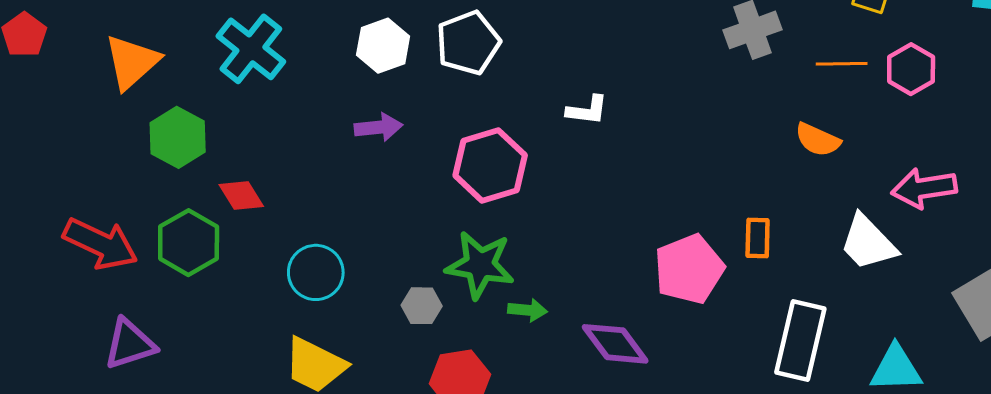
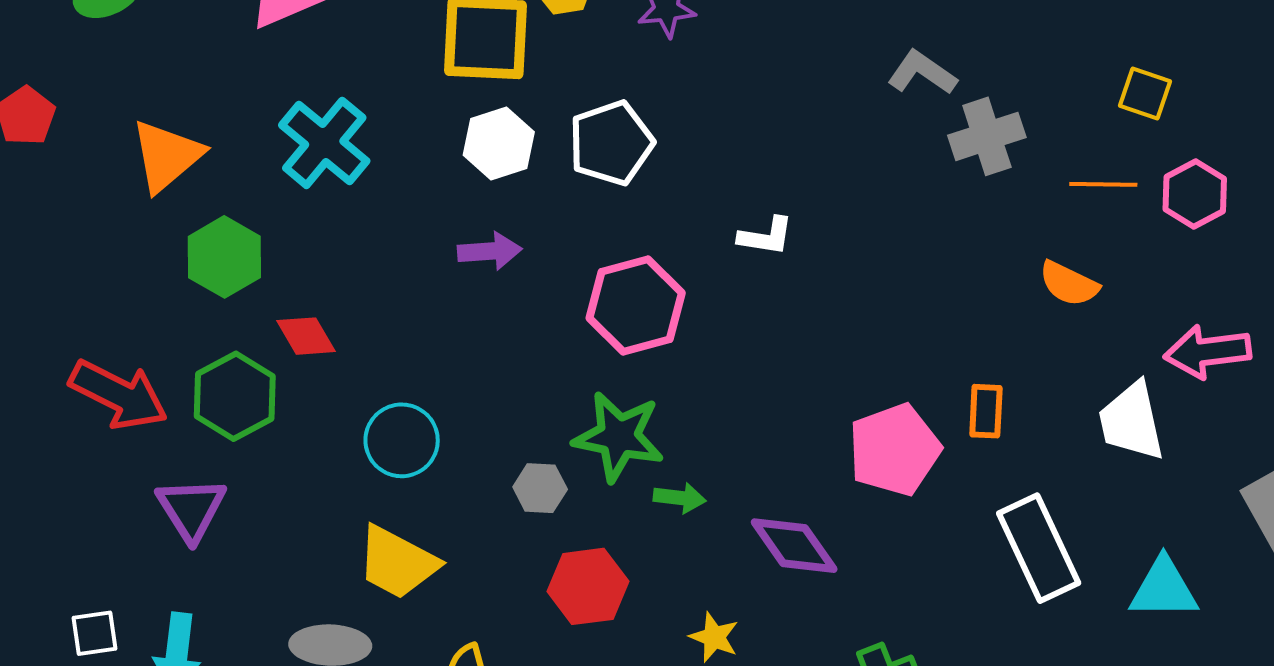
white trapezoid: (868, 243) -> (1132, 421), turned 30
white rectangle: (800, 340) -> (1039, 548), turned -40
purple triangle: (130, 344) -> (191, 509), moved, turned -46

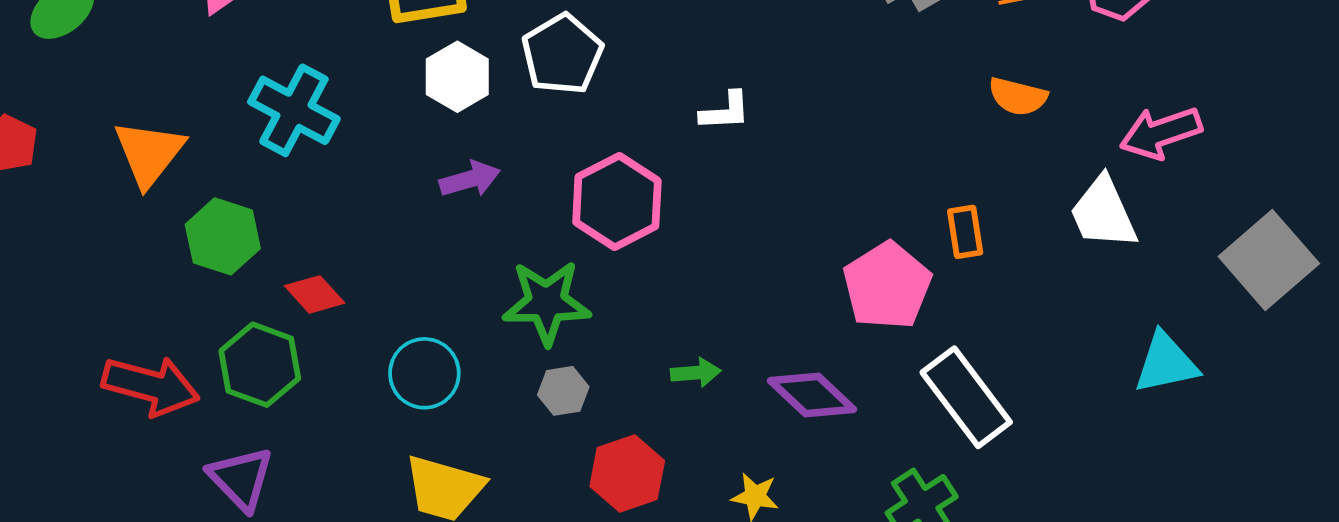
green star: (619, 437) -> (547, 303), moved
white rectangle: (1039, 548) -> (966, 397), moved

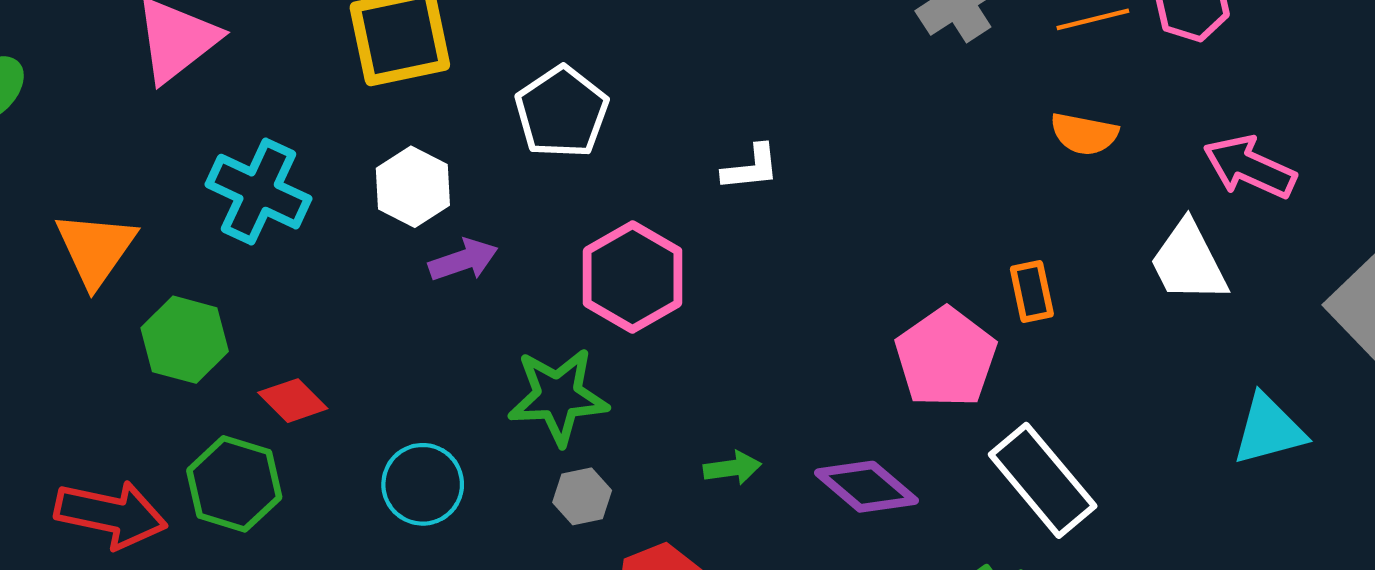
white hexagon: (457, 77) -> (413, 187), moved
pink arrow: (1161, 133) -> (1250, 167), turned 46

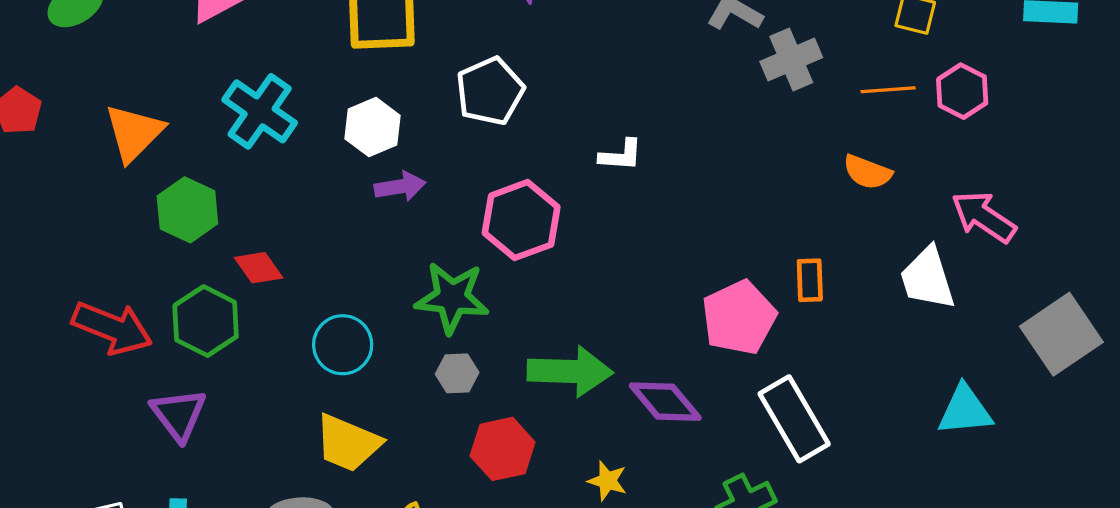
green arrow: (732, 468) -> (570, 371), size x2.0

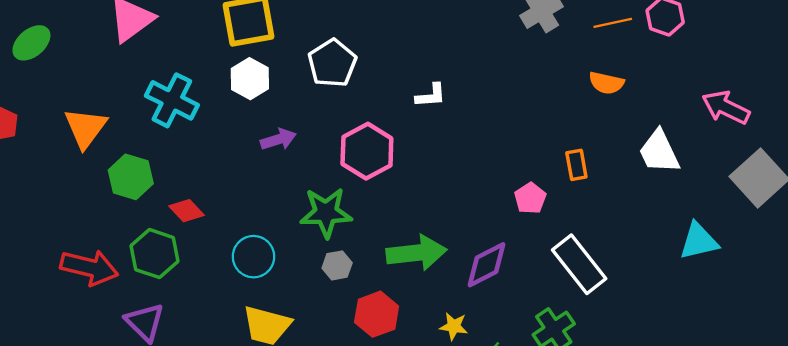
white hexagon: (372, 127) -> (250, 79), moved
pink arrow: (984, 217) -> (726, 107), moved
pink pentagon: (739, 318) -> (530, 198), size x0.6
purple diamond: (665, 402) -> (487, 265), turned -69

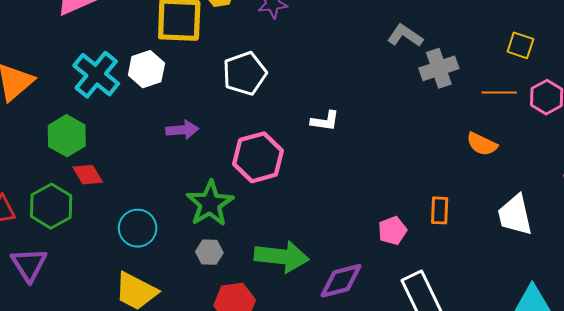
white hexagon: (250, 79) -> (146, 69), moved
green hexagon: (131, 177) -> (67, 136), moved
green star: (326, 213) -> (210, 203), turned 30

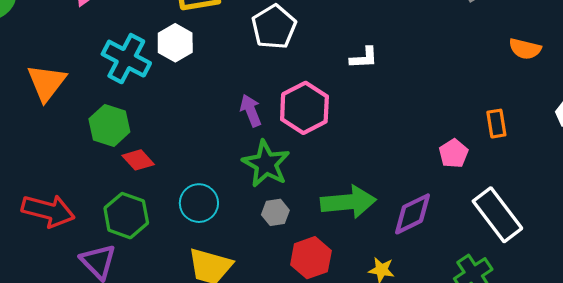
purple arrow: (182, 130) -> (251, 111), moved, turned -96
green hexagon: (51, 206) -> (126, 216), moved

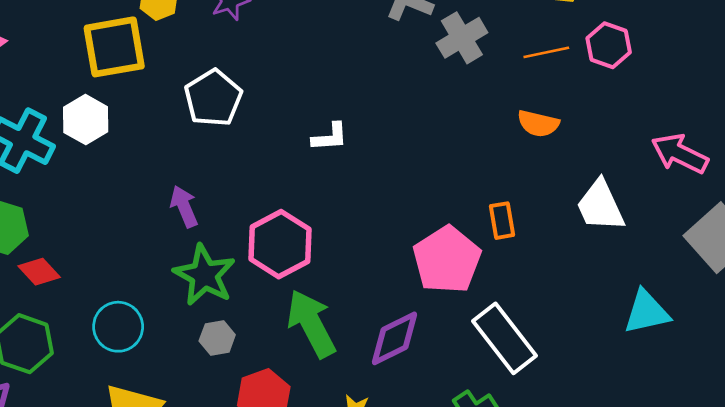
pink hexagon: (304, 108) -> (280, 244), moved
pink pentagon: (454, 153) -> (447, 260), size x1.8
green arrow: (348, 202) -> (311, 324), turned -112

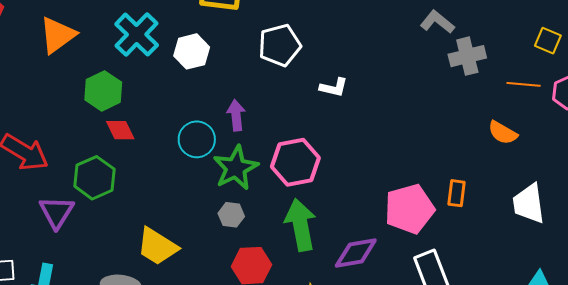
white hexagon: (86, 120) -> (192, 51), moved
white L-shape: (330, 137) -> (334, 87), moved
cyan circle: (118, 327) -> (197, 139), moved

